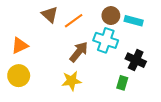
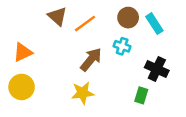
cyan rectangle: (134, 21) -> (154, 24), turned 42
cyan cross: (106, 40) -> (122, 46), size x0.6

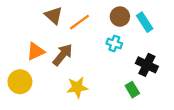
orange triangle: (23, 52) -> (36, 51), moved
brown arrow: (91, 59) -> (63, 55), moved
green rectangle: (141, 95) -> (132, 90), turned -48

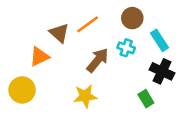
brown triangle: (54, 15) -> (59, 33), moved
cyan rectangle: (145, 22) -> (160, 40), moved
brown arrow: (63, 55) -> (98, 60), moved

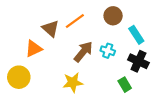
cyan cross: (126, 48) -> (108, 51), moved

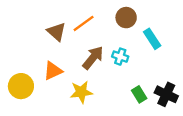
orange triangle: (34, 49) -> (53, 71), moved
black cross: (138, 61) -> (166, 94), moved

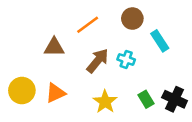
brown triangle: (56, 32) -> (54, 47), moved, turned -42
orange triangle: (53, 71) -> (55, 93), moved
yellow star: (81, 92) -> (105, 102), moved, turned -30

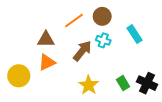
brown circle: (132, 19) -> (102, 16), moved
cyan cross: (126, 59) -> (103, 40), moved
orange triangle: (55, 93) -> (47, 62), moved

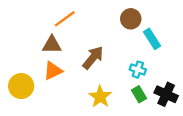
brown circle: (102, 16) -> (131, 19), moved
orange line: (74, 21) -> (65, 19), moved
cyan cross: (103, 40) -> (138, 70), moved

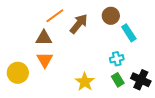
brown arrow: (93, 58) -> (79, 24), moved
cyan cross: (138, 70) -> (117, 59), turned -32
orange triangle: (53, 71) -> (45, 60), turned -36

